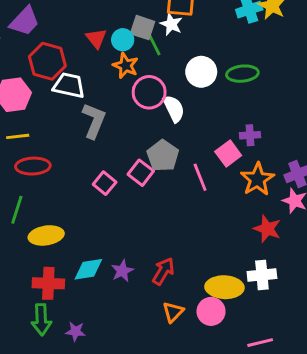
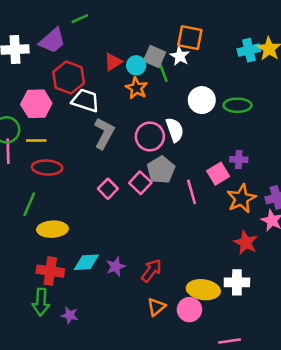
red triangle: (96, 38) -> (113, 62), turned 30
pink circle: (149, 92) -> (150, 136), moved

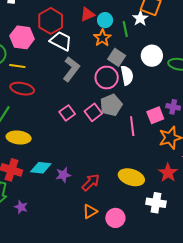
gray square: (155, 56) -> (117, 57), moved
yellow ellipse: (203, 290) -> (131, 177), moved

